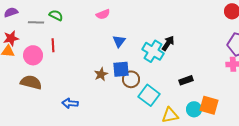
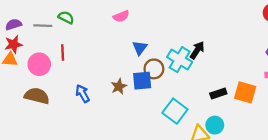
purple semicircle: (11, 12) -> (13, 24), moved
brown circle: (131, 79) -> (154, 69), moved
blue arrow: (70, 103) -> (83, 93), moved, turned 56
orange square: (209, 105) -> (245, 92), moved
cyan circle: (194, 109) -> (215, 125), moved

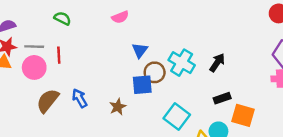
gray line: (43, 26) -> (34, 47), moved
black arrow: (197, 50) -> (217, 63), moved
brown star: (119, 86) -> (118, 107), moved
orange square: (245, 92) -> (243, 115), moved
brown semicircle: (37, 96) -> (48, 101), moved, turned -65

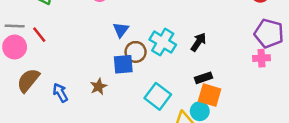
red line: (59, 55) -> (39, 35), turned -35
blue arrow: (80, 98) -> (60, 93), moved
orange square: (243, 115) -> (210, 95), moved

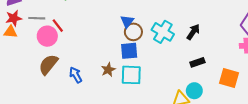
pink circle: (15, 47) -> (47, 36), moved
brown circle: (136, 52) -> (133, 32), moved
orange square: (210, 95) -> (229, 78), moved
cyan square: (158, 96) -> (131, 75), moved, turned -35

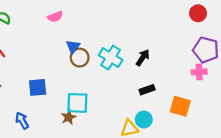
blue square: (129, 51) -> (38, 87), moved
brown star: (108, 70) -> (69, 117), moved
blue arrow: (76, 75) -> (22, 121), moved

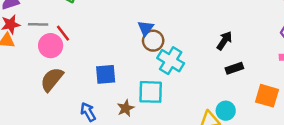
cyan cross: (111, 58) -> (171, 61), moved
black rectangle: (147, 90) -> (234, 68), moved
brown star: (69, 117) -> (126, 108), moved

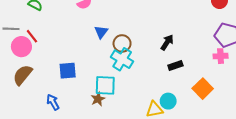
brown circle: (153, 41) -> (122, 43), moved
orange square: (267, 96) -> (203, 89), turned 30
brown star: (126, 108) -> (98, 99), moved

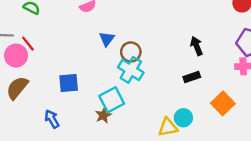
black arrow: (167, 42) -> (197, 46), moved, turned -56
cyan square: (105, 85) -> (112, 100), turned -30

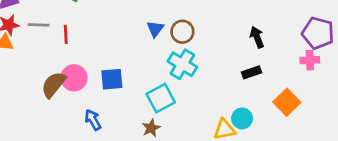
red line: (28, 44) -> (66, 34), turned 35
brown circle: (131, 52) -> (182, 32), moved
pink circle: (16, 56) -> (74, 78), moved
brown star: (103, 115) -> (151, 128), moved

